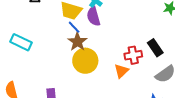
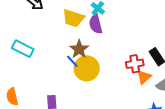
blue line: (74, 27) -> (72, 61), moved
orange triangle: (121, 71) -> (144, 77), moved

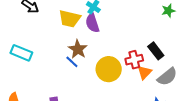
yellow circle: (87, 68) -> (109, 69), moved

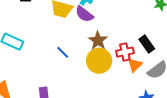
purple semicircle: (92, 23) -> (84, 14), turned -36
brown star: (78, 49) -> (98, 40), moved

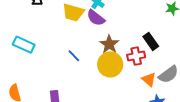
black rectangle: (147, 44) -> (151, 41), moved
orange triangle: (135, 65) -> (149, 79), moved, turned -35

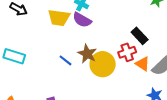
brown star: (109, 44) -> (87, 54), moved
orange triangle: (149, 79) -> (143, 64), moved

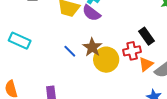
orange triangle: (143, 64) -> (146, 64), turned 42

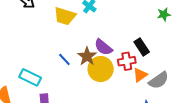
purple semicircle: (91, 13) -> (103, 47), moved
cyan rectangle: (20, 41) -> (30, 77), moved

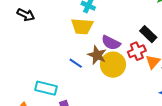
yellow trapezoid: (65, 16) -> (82, 26), moved

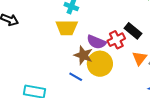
red cross: (137, 51) -> (116, 40), moved
blue line: (76, 63) -> (76, 77), moved

